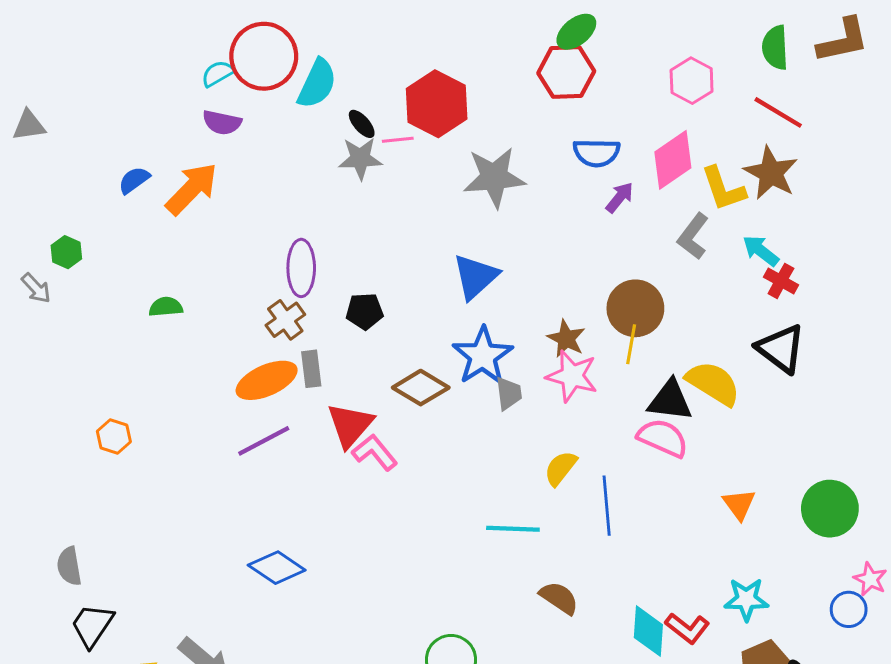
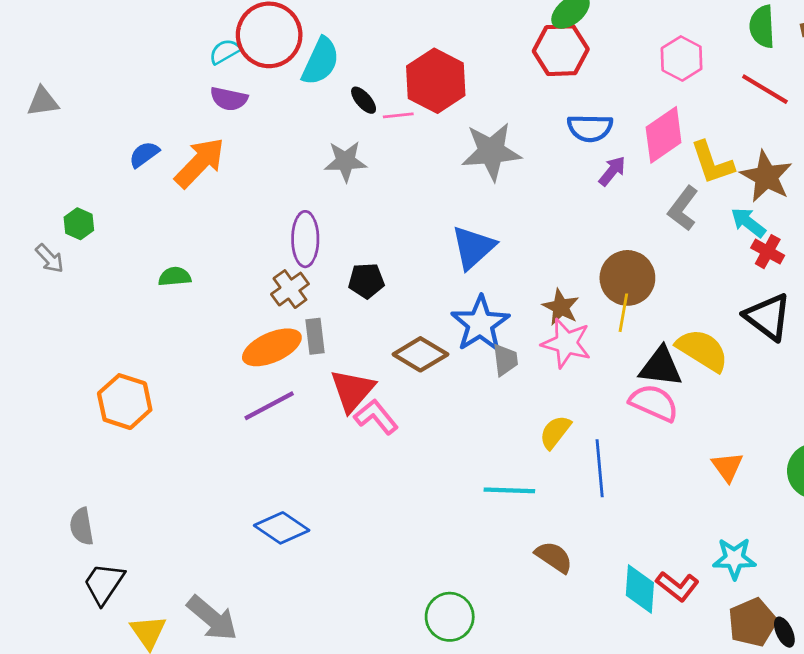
gray star: (360, 158) -> (346, 161), moved
brown star: (771, 173) -> (766, 177), moved
orange hexagon: (114, 437) -> (125, 402), size x1.6

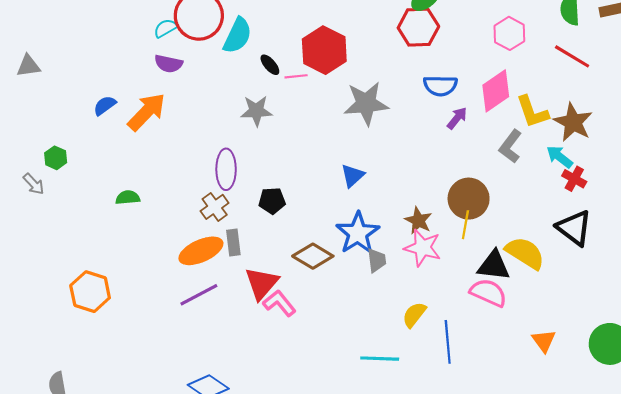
blue triangle: (473, 247) -> (353, 176), size x0.7

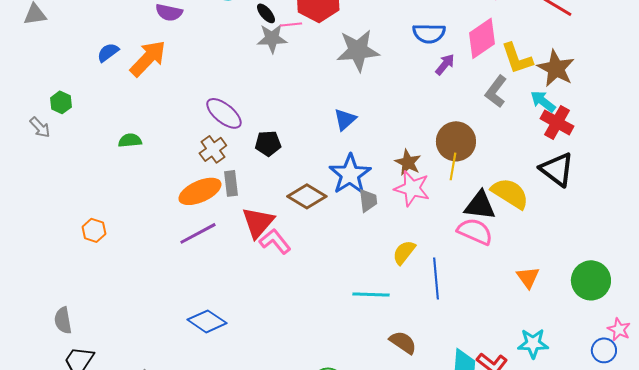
gray star: (256, 111) -> (272, 38), moved
purple ellipse: (226, 169) -> (224, 113), turned -51
red cross: (574, 179) -> (557, 122), size x1.4
orange hexagon: (90, 292) -> (94, 230), size x0.6

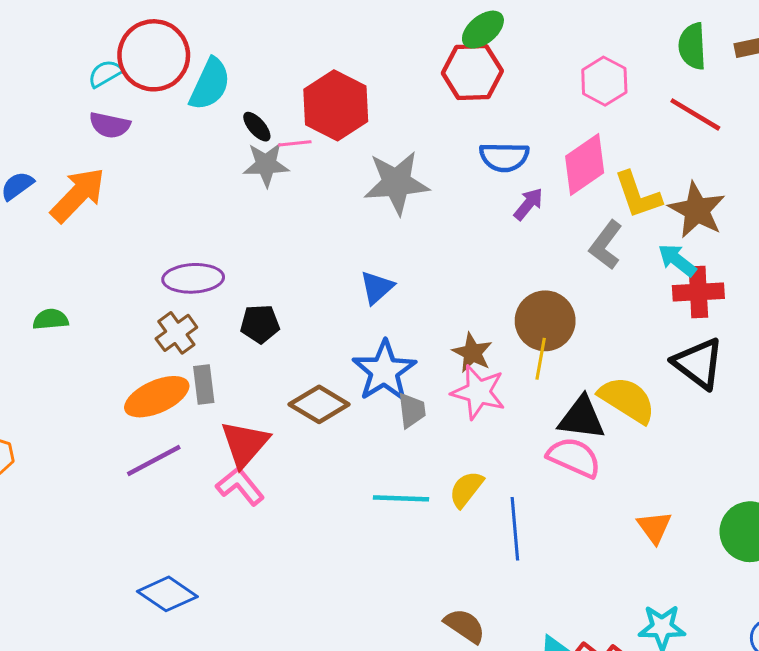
purple ellipse: (224, 113) -> (193, 278), turned -42
red cross: (557, 122) -> (698, 292), turned -32
pink L-shape: (275, 241) -> (240, 486), moved
cyan line: (371, 294) -> (401, 498), moved

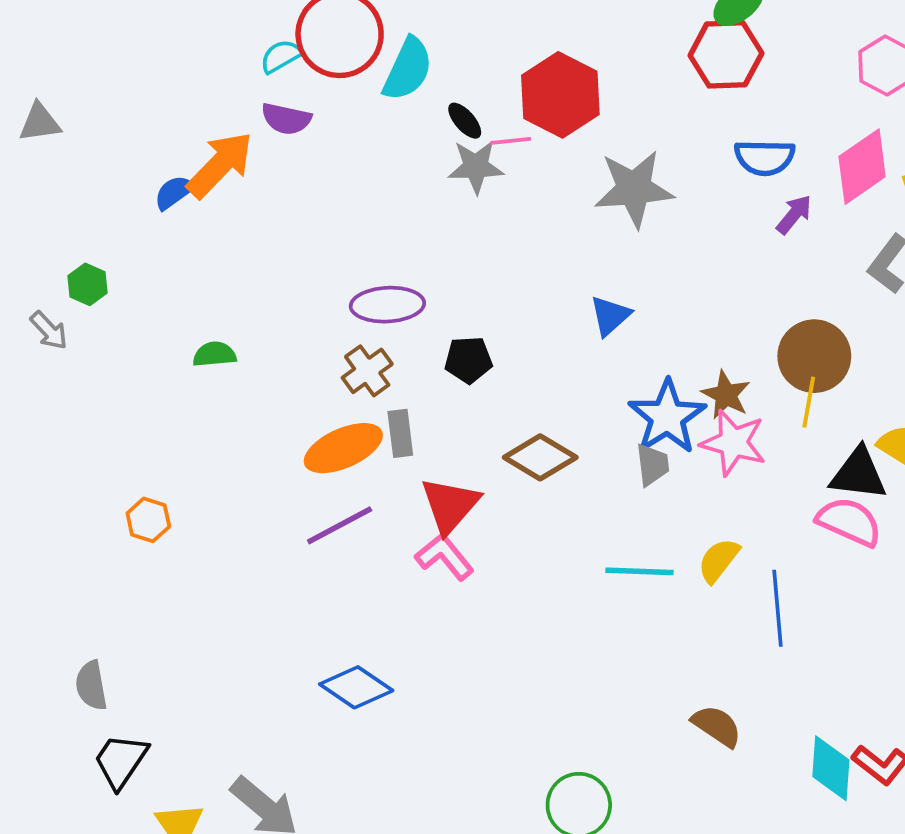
orange arrow: (78, 195) -> (220, 165), moved
blue star: (384, 371) -> (667, 417), moved

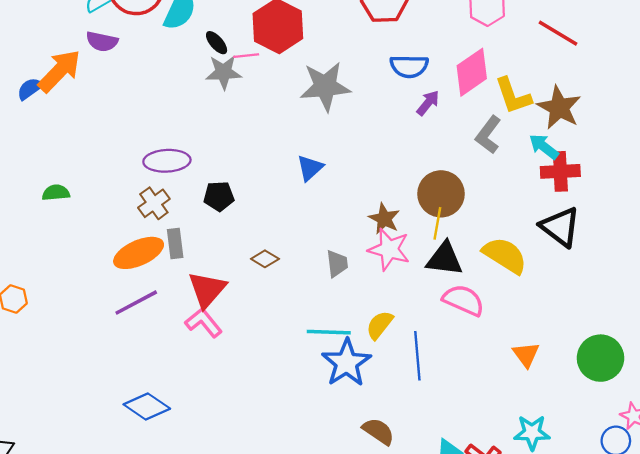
blue star: (667, 417) -> (346, 363), moved
brown diamond: (540, 457) -> (265, 259), size x0.6
black triangle: (858, 474) -> (445, 259), moved

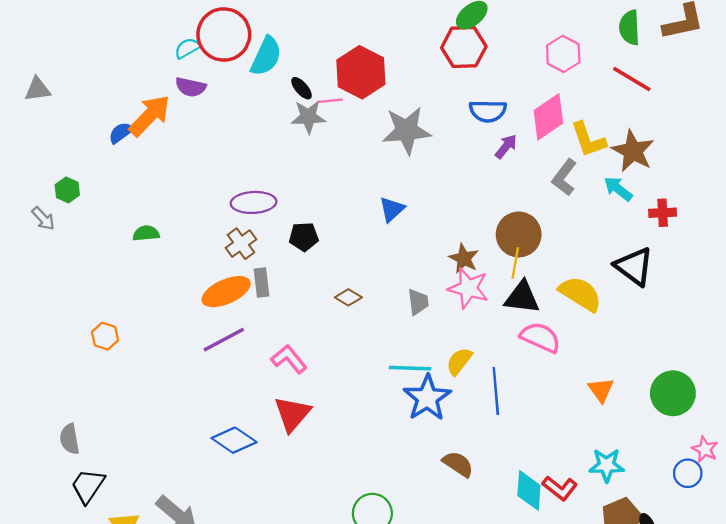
red cross: (560, 171) -> (663, 213), moved, size x0.7
red triangle: (207, 290) -> (292, 414), moved

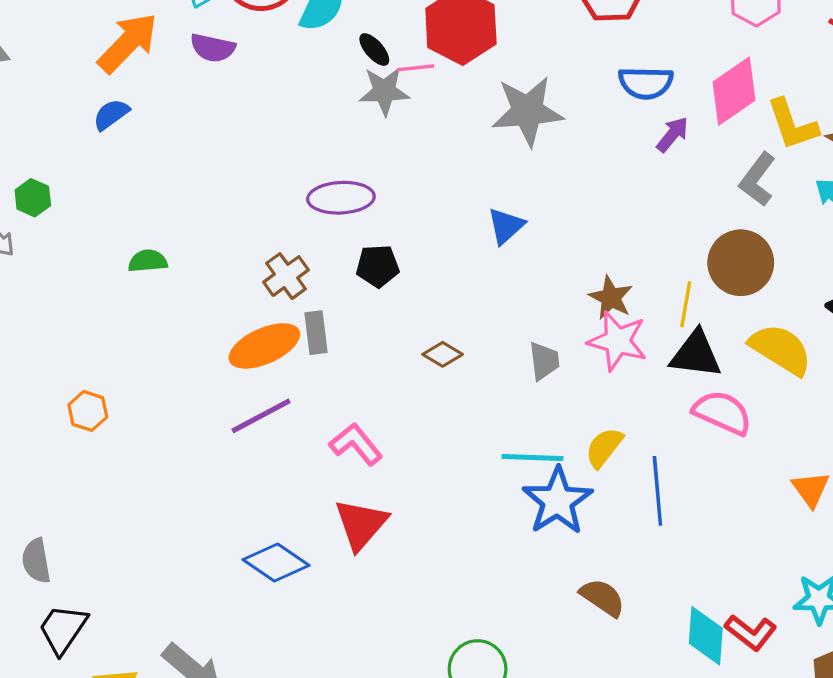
orange arrow: (150, 116) -> (128, 43), moved
purple ellipse: (254, 202) -> (341, 198), moved
brown circle: (519, 234) -> (741, 263), moved

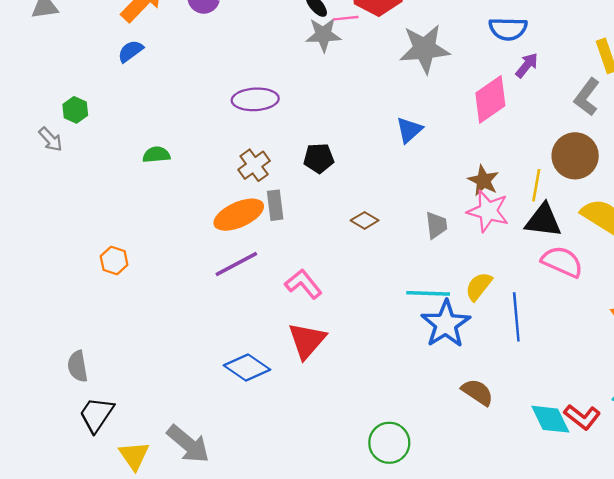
pink diamond: (734, 91) -> (490, 99), moved
purple ellipse: (341, 198) -> (255, 99), moved
cyan diamond: (706, 636) -> (550, 419), turned -30

